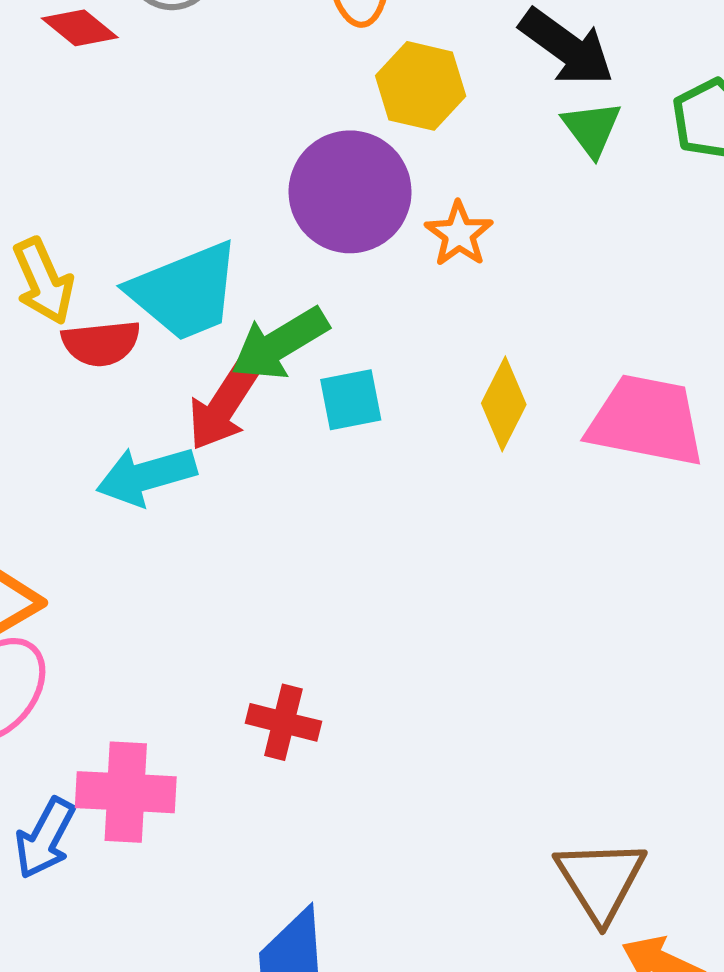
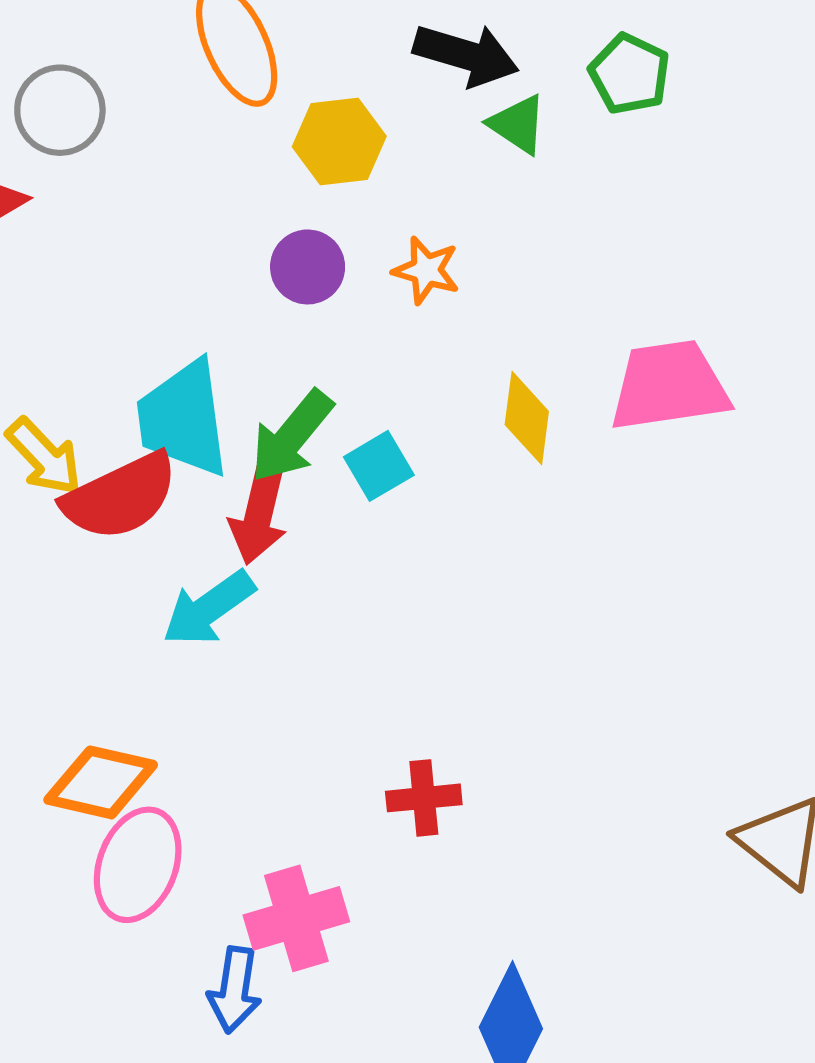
purple circle: (350, 192) -> (308, 267), size x0.6
cyan trapezoid: (185, 292) -> (183, 419), turned 124
red semicircle: (101, 343) -> (120, 497), size x1.5

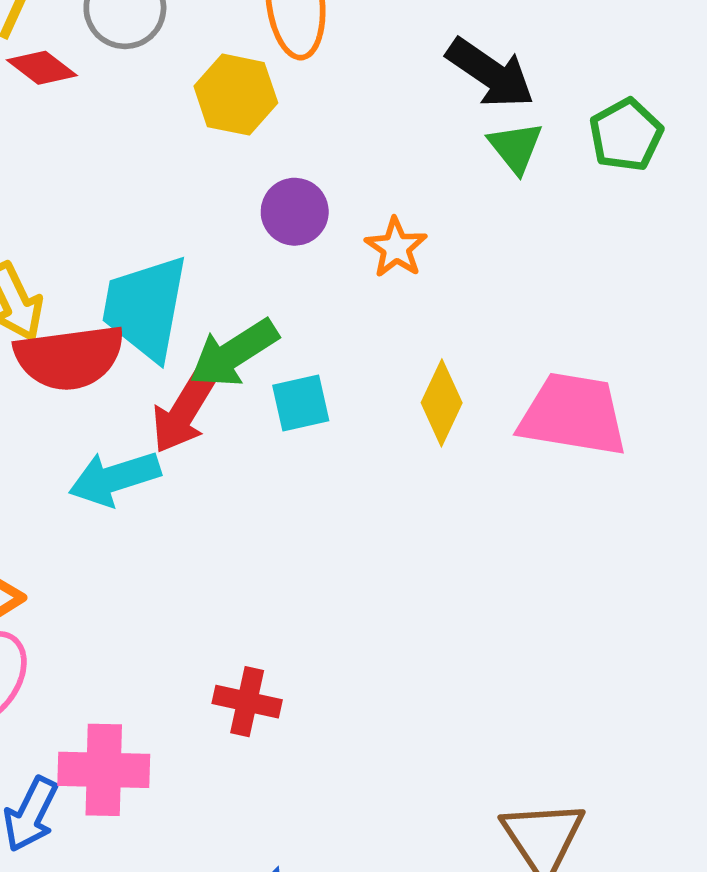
yellow hexagon: (339, 141) -> (236, 95), moved

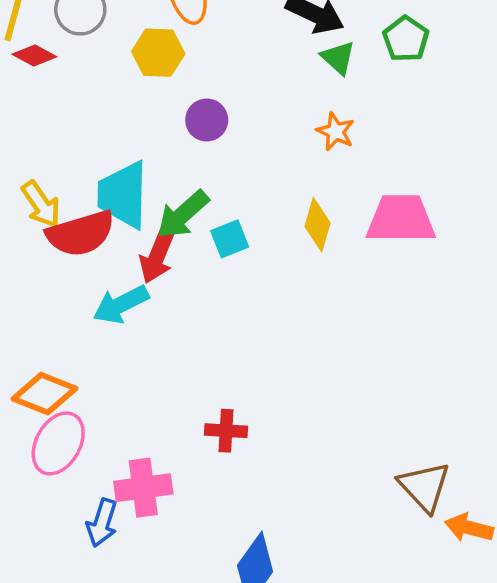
orange star: (396, 248) -> (335, 132), moved

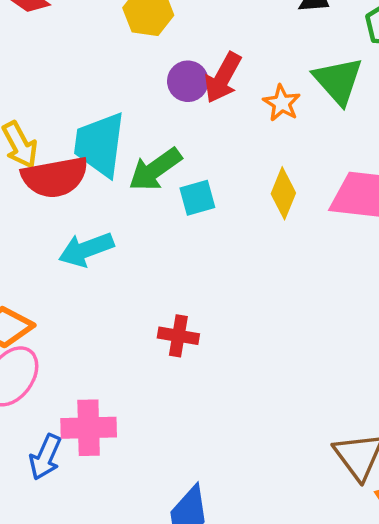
green triangle: (338, 58) -> (338, 81), moved, size x1.5
orange star: (335, 132) -> (282, 103), moved
red arrow: (157, 256) -> (223, 78), moved
red cross: (226, 431) -> (178, 336), moved

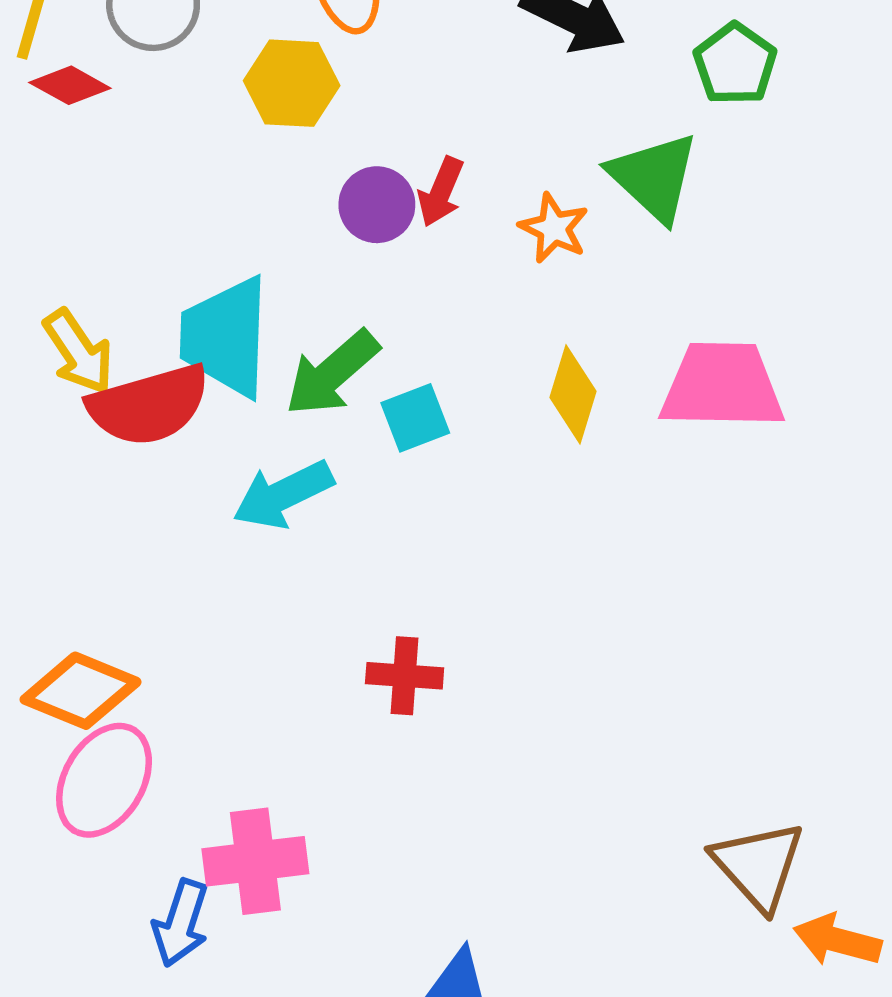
red arrow: (223, 78) -> (441, 192), size x0.7
cyan arrow: (86, 249) -> (283, 495), moved

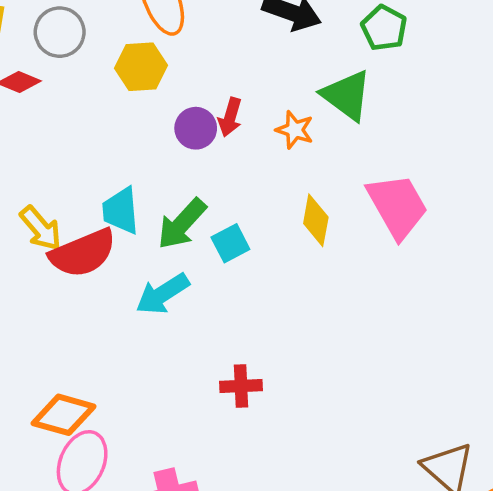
cyan trapezoid: (226, 337) -> (121, 211), size x0.7
pink trapezoid: (722, 386) -> (397, 206), turned 66

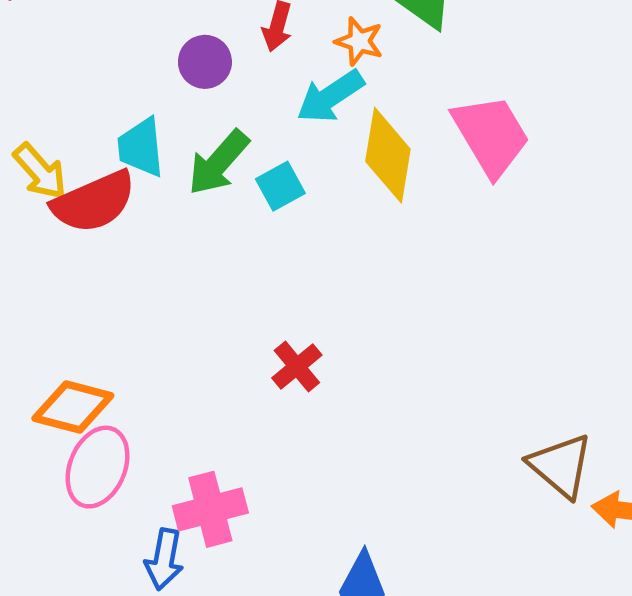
purple circle: (196, 128) -> (205, 62), moved
yellow diamond: (316, 220) -> (388, 155), size x1.4
cyan arrow: (163, 294) -> (330, 96), moved
red cross: (241, 386) -> (297, 367), turned -36

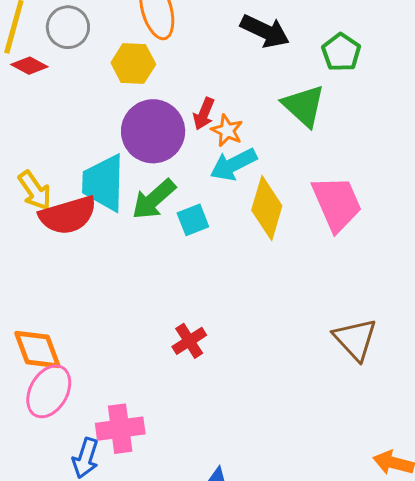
orange star: (359, 41) -> (227, 131), moved
purple circle: (205, 62) -> (153, 131), size x1.8
cyan trapezoid: (141, 147) -> (104, 183), size x1.4
orange diamond: (73, 407) -> (37, 350), turned 48
brown triangle: (561, 466) -> (355, 339), moved

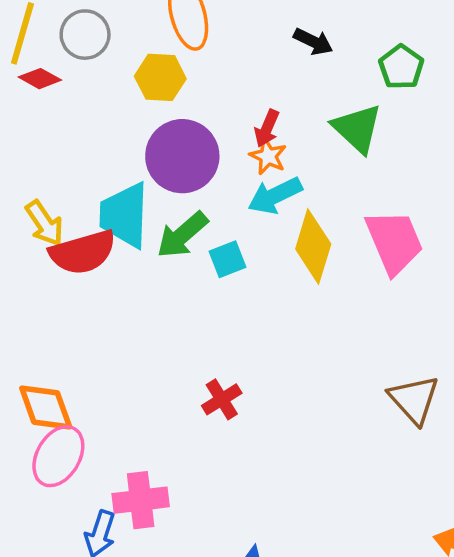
black arrow: (265, 31) -> (313, 41), size x0.7
red arrow: (204, 114) -> (267, 128), moved

